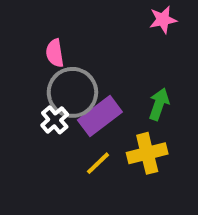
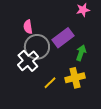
purple rectangle: (100, 116) -> (63, 38), moved
white cross: (55, 120) -> (28, 61), size x1.5

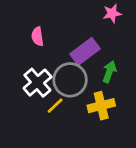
gray circle: (37, 47) -> (70, 80), moved
yellow line: (50, 83) -> (55, 106), moved

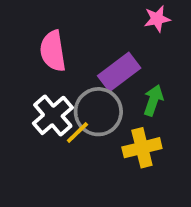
pink semicircle: (37, 36) -> (53, 51), size x1.5
yellow line: (55, 106) -> (77, 133), moved

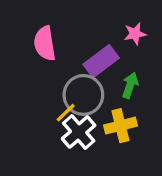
pink star: (157, 19) -> (135, 34), moved
white cross: (53, 115) -> (79, 132), moved

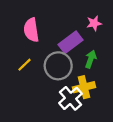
yellow line: (66, 113) -> (25, 65), moved
white cross: (79, 132) -> (71, 98), moved

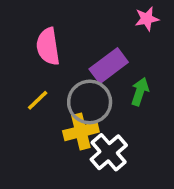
pink star: (94, 23) -> (147, 19), moved
yellow cross: (84, 87) -> (81, 131), moved

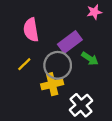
green arrow: (140, 92) -> (90, 59), turned 105
white cross: (109, 152) -> (81, 105), moved

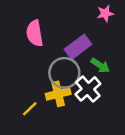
yellow line: (24, 64) -> (30, 109), moved
white cross: (81, 105) -> (88, 89), moved

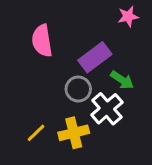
gray circle: (64, 73) -> (78, 89), size x0.7
yellow cross: (58, 94) -> (74, 133), moved

